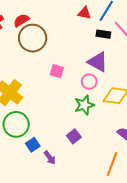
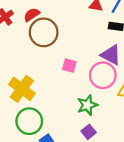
pink circle: (89, 82) -> (103, 75), size x1.6
green star: (84, 105) -> (87, 105), moved

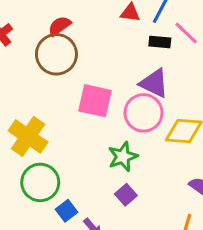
red semicircle: (32, 15) -> (60, 26), moved
pink square: (69, 66) -> (95, 101), size x1.6

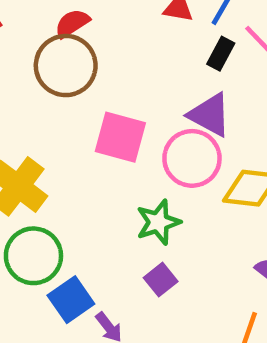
black rectangle: (160, 42) -> (221, 54), turned -70
blue square: (67, 211) -> (71, 300), size x1.4

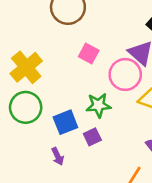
pink square: (120, 137) -> (89, 54), size x0.7
blue square: (71, 300) -> (65, 122), moved

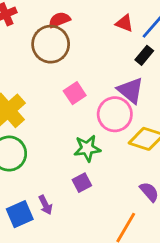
pink square: (89, 54) -> (75, 93), turned 30
blue square: (65, 122) -> (20, 214), moved

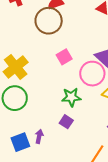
purple square: (82, 183) -> (66, 122), turned -32
purple arrow: (45, 205) -> (39, 136), turned -144

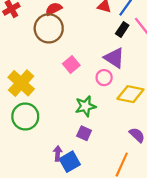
pink circle: (92, 74) -> (104, 78), size x0.6
blue square: (20, 142) -> (70, 162), moved

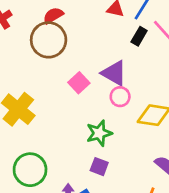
purple triangle: (114, 58) -> (114, 73), moved
green circle: (25, 117) -> (30, 170), moved

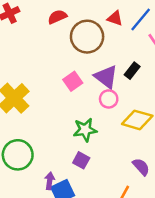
black rectangle: (139, 36) -> (132, 71), moved
brown circle: (49, 40) -> (87, 37), moved

